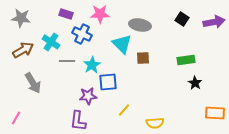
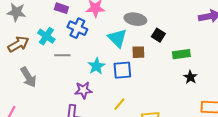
black square: (182, 19) -> (158, 35), moved
cyan star: (92, 65) -> (96, 66), moved
blue square: (108, 82) -> (122, 70), moved

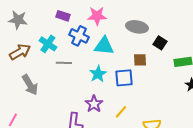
cyan triangle: (117, 38) -> (104, 46), moved, turned -40
purple star: (83, 90) -> (94, 104), moved, turned -30

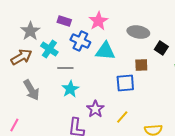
pink star: (97, 16) -> (98, 21), turned -30
gray star: (18, 20) -> (30, 31), moved, turned 30
cyan star: (98, 74) -> (70, 89), moved

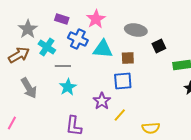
black square: (161, 48) -> (159, 46), turned 32
brown square: (141, 65) -> (128, 58), moved
purple star: (95, 109) -> (102, 101), moved

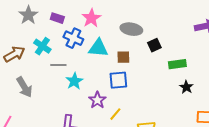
gray star: (28, 29) -> (28, 15), moved
cyan star: (68, 87) -> (74, 81), moved

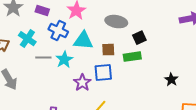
green rectangle: (177, 64) -> (132, 57), moved
cyan star: (74, 81) -> (64, 60), moved
purple star: (97, 100) -> (82, 83), moved

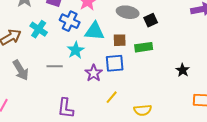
black square: (139, 38) -> (151, 20), moved
gray line: (43, 58) -> (55, 66), moved

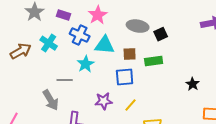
gray arrow: (21, 70) -> (51, 100), moved
purple star: (94, 73) -> (104, 101), moved, turned 30
yellow line: (112, 97) -> (131, 105), moved

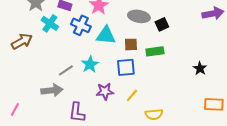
cyan cross: (49, 43) -> (50, 23), moved
cyan star: (86, 64) -> (90, 64), moved
gray line: (65, 80) -> (66, 70), turned -35
black star: (193, 84) -> (200, 68), moved
gray arrow: (51, 100) -> (52, 90), turned -65

